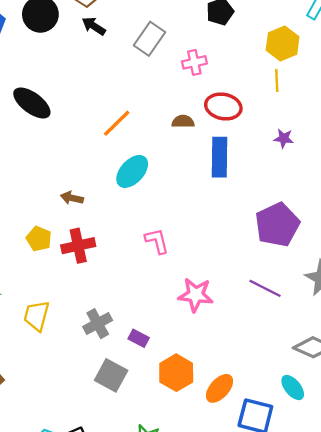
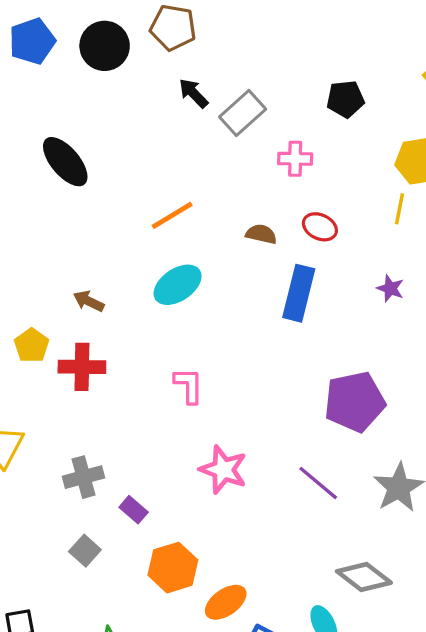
black arrow: (94, 26) -> (193, 93), moved
red ellipse: (223, 107) -> (320, 227), size x0.7
gray square: (111, 375) -> (85, 551), size x0.7

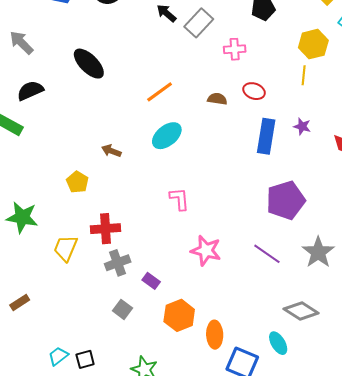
blue rectangle: (299, 293) -> (266, 136), moved
red cross: (82, 367) -> (105, 229), moved
orange ellipse: (226, 602) -> (215, 335), turned -52

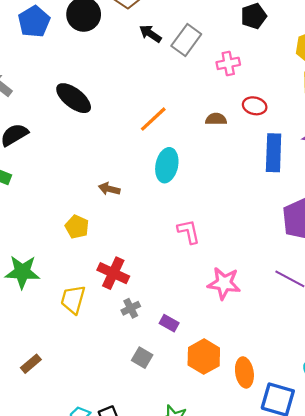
cyan ellipse: (167, 136) -> (167, 165), turned -32
red cross: (105, 229) -> (113, 273), turned 36
gray cross: (118, 263) -> (131, 308), size x0.7

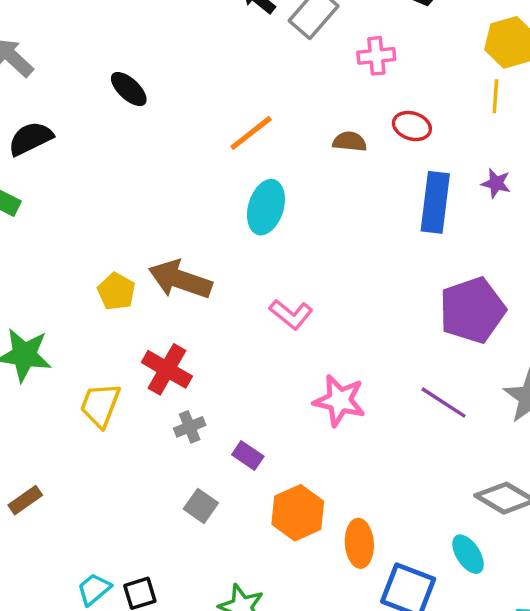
black ellipse: (74, 98) -> (129, 89), size x0.7
brown arrow: (109, 189) -> (180, 280), moved, size x1.8
pink L-shape: (189, 232) -> (291, 314), turned 136

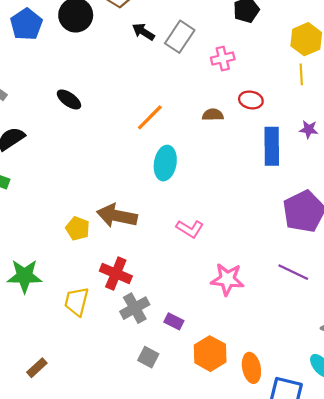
gray cross: (190, 427) -> (135, 308), size x1.5

